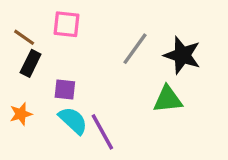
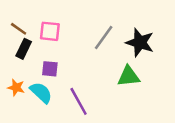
pink square: (67, 24) -> (50, 31), moved
orange star: (21, 114) -> (16, 88), turned 30
cyan semicircle: (73, 120) -> (41, 93), moved

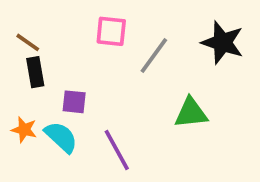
pink square: (50, 31) -> (111, 31), moved
black star: (140, 43) -> (223, 42), moved
black rectangle: (24, 49) -> (35, 72), turned -36

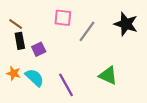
purple square: (74, 102) -> (39, 49), moved, turned -32
green triangle: (191, 113) -> (108, 75), moved, turned 30

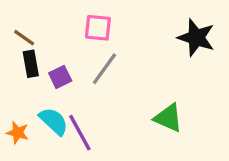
gray line: (87, 31) -> (104, 69), moved
orange star: (14, 73) -> (18, 133), moved
purple line: (66, 85) -> (80, 133), moved

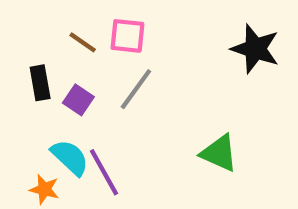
brown line: (24, 38) -> (83, 42), moved
purple square: (60, 77) -> (78, 100), turned -30
orange star: (18, 133) -> (44, 189), moved

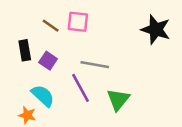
gray line: (136, 89) -> (95, 65), moved, turned 64
green triangle: (219, 153) -> (118, 100), moved, turned 45
purple line: (104, 172) -> (80, 88), moved

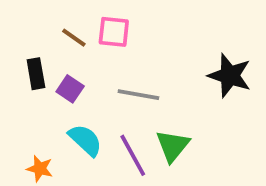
black star: (156, 30) -> (230, 76), moved
purple line: (80, 88) -> (133, 155), moved
cyan semicircle: (43, 96) -> (85, 140), moved

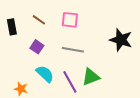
pink square: (114, 32) -> (70, 20), moved
black rectangle: (36, 74) -> (12, 27), moved
green triangle: (173, 146) -> (91, 77), turned 30

